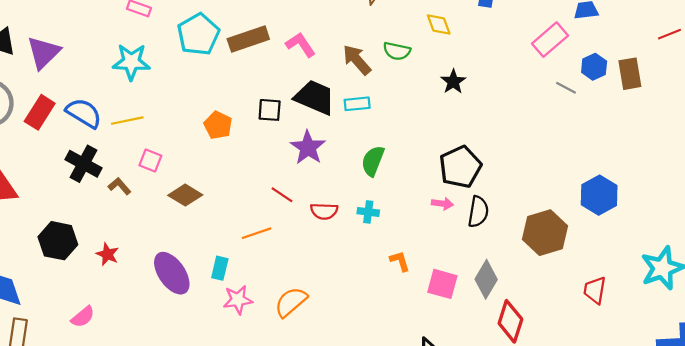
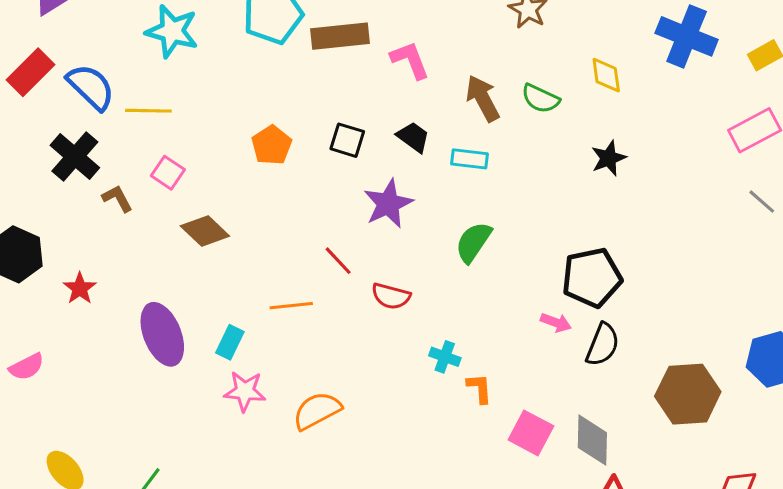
black trapezoid: (315, 97) -> (413, 137), size x0.6
cyan cross: (368, 212) -> (445, 357), moved
gray diamond: (486, 279) -> (592, 440), turned -42

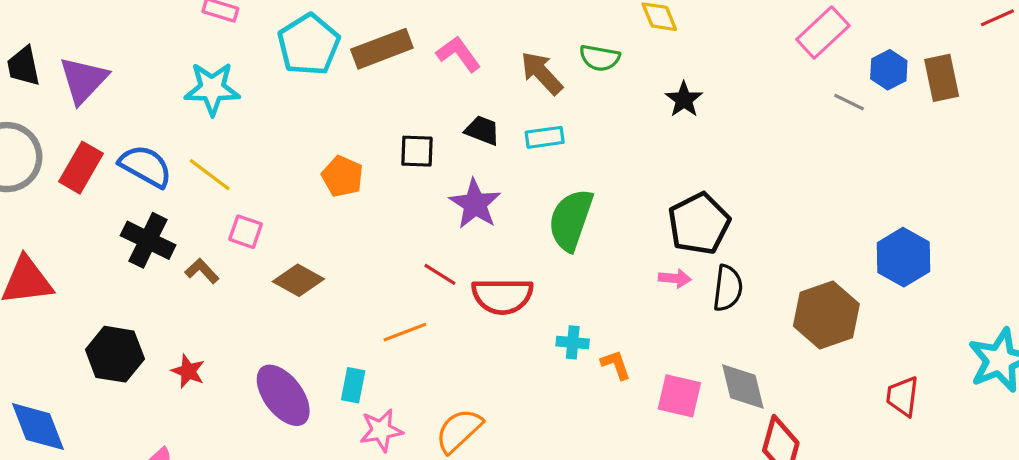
yellow line: (148, 111) -> (210, 175), turned 51
green semicircle: (473, 242) -> (571, 220), size x1.4
red semicircle: (391, 296) -> (502, 296), size x1.5

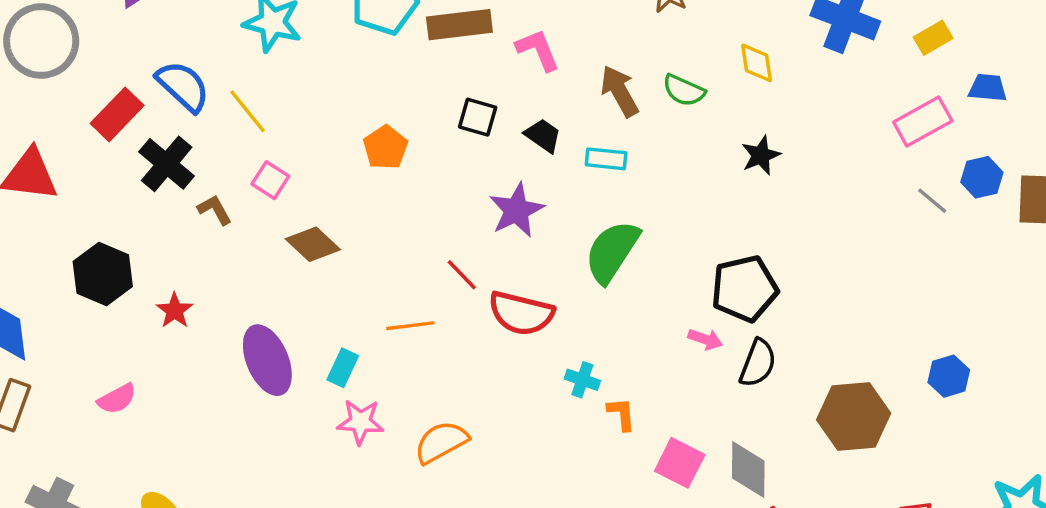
black square: (417, 151) -> (478, 117), moved
red rectangle: (81, 168) -> (117, 114), moved
blue hexagon: (903, 257) -> (949, 376), size x0.7

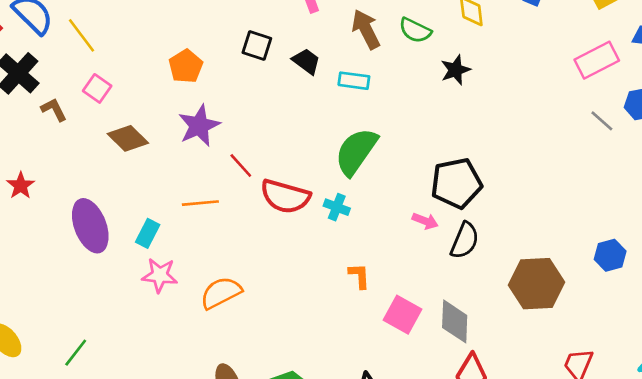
black star: (761, 155) -> (455, 70), moved
purple star: (516, 210) -> (199, 126), moved
cyan cross: (582, 380) -> (337, 207), moved

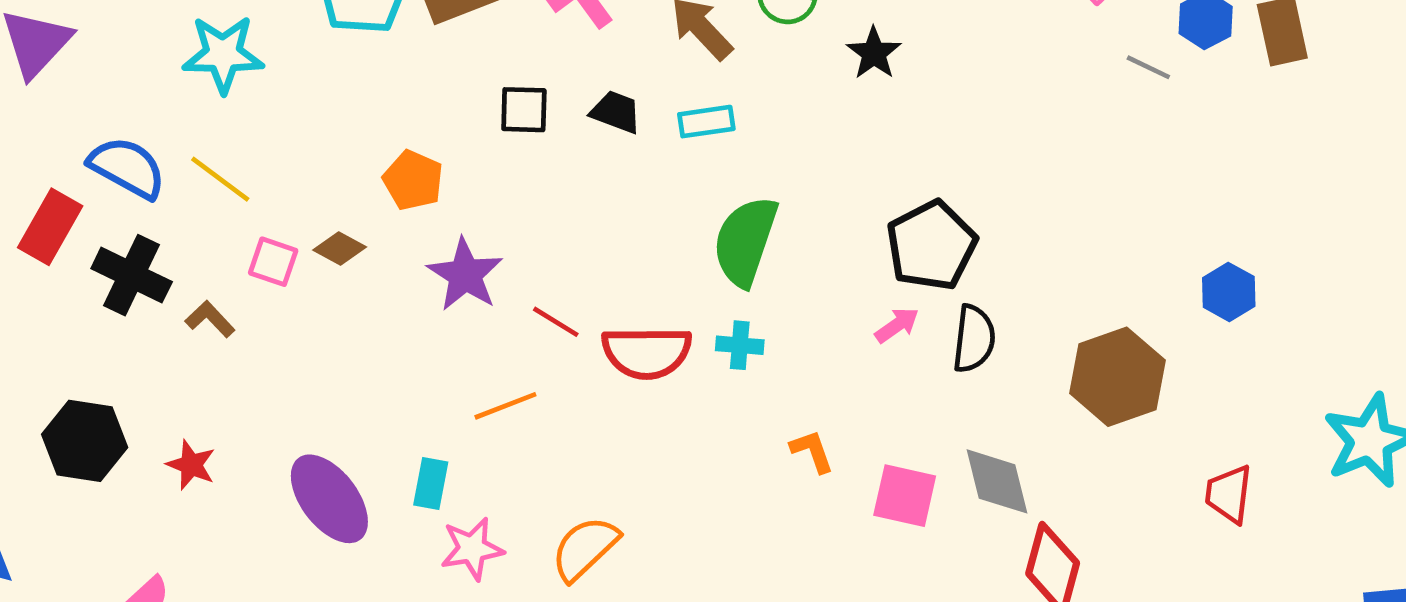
brown diamond: (128, 138) -> (340, 248), moved, size x0.7
pink arrow: (425, 221) -> (897, 325), turned -40

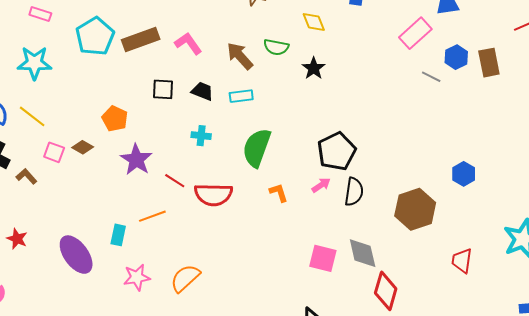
cyan cross: (740, 345) -> (201, 136), moved
orange L-shape: (812, 451) -> (279, 193), moved
cyan rectangle: (431, 483) -> (118, 235), moved

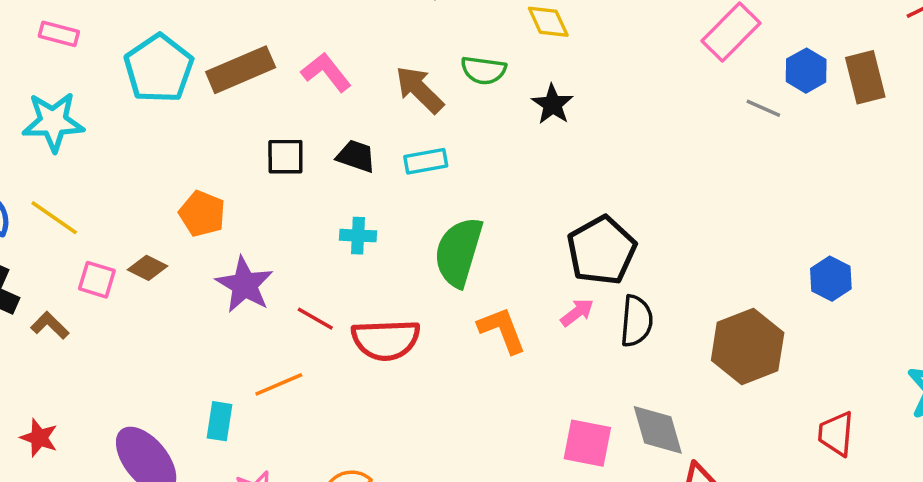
orange L-shape: (279, 193) -> (502, 330), size x1.4

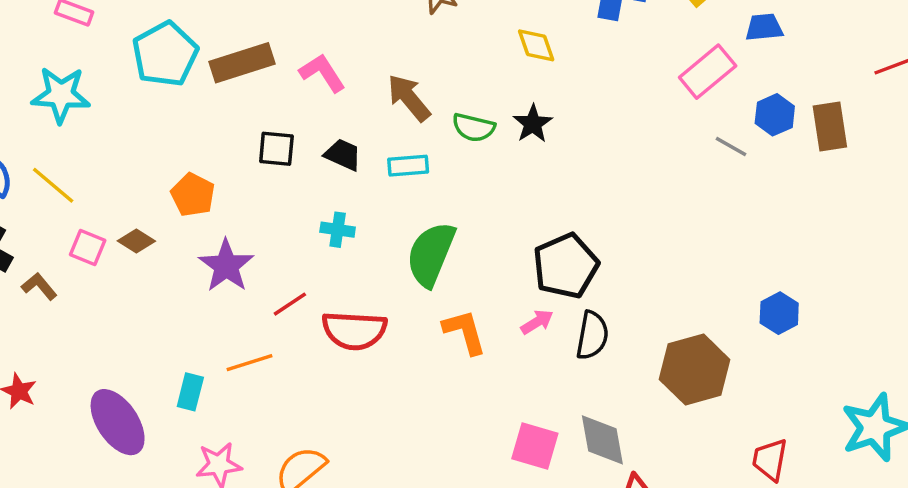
green semicircle: (483, 70) -> (474, 128), moved
red line: (315, 319) -> (290, 304), turned -69

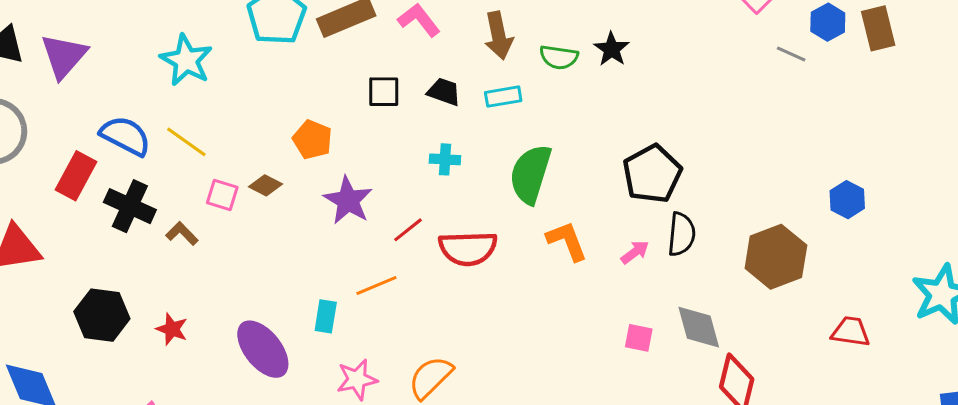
cyan star: (61, 95) -> (186, 60), turned 30
brown arrow: (409, 98) -> (498, 36), turned -147
pink arrow: (537, 322) -> (635, 252), moved
pink square: (535, 446) -> (639, 338), size x0.7
red trapezoid: (770, 460) -> (851, 332), turned 93

